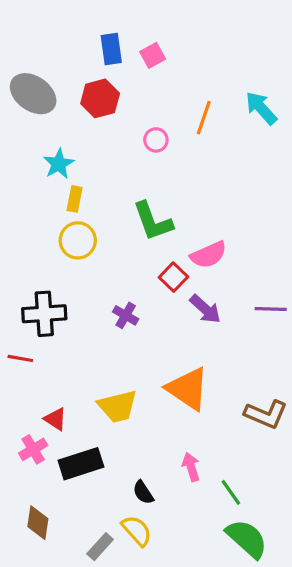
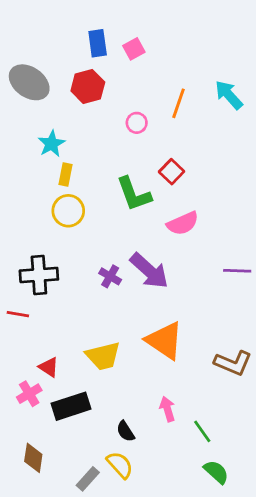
red square: (173, 277) -> (172, 172), moved
purple arrow: (205, 309) -> (149, 271), moved, size x1.4
green semicircle: (247, 539) -> (216, 472), size x0.7

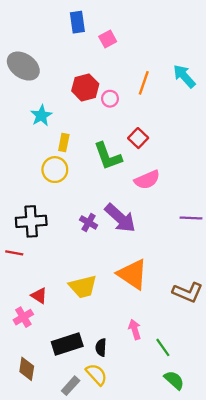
blue rectangle: (98, 43) -> (77, 22), moved
red hexagon: (88, 87) -> (85, 87), moved
yellow rectangle: (65, 174) -> (64, 143), moved
black rectangle: (71, 406) -> (67, 344), moved
black semicircle: (125, 431) -> (101, 347), turned 36

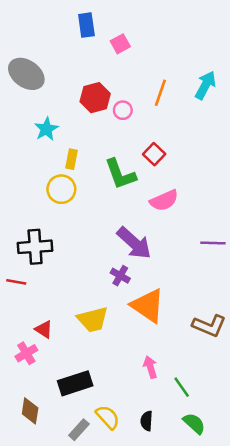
cyan arrow: (184, 76) -> (205, 85), turned 70
purple cross: (89, 222) -> (120, 276), moved
black semicircle: (101, 347) -> (147, 421), moved

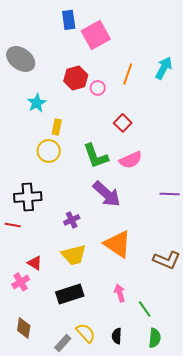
pink square: (120, 44) -> (96, 35), size x1.8
green L-shape: (120, 174) -> (96, 156), moved
purple cross: (120, 276) -> (72, 220), moved, turned 35
black rectangle: (75, 383) -> (70, 294), moved
green semicircle: (194, 423) -> (155, 338), turned 54

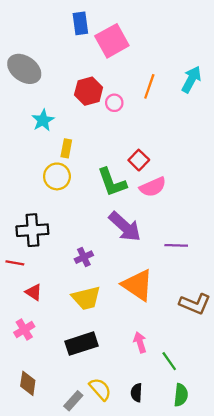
red square: (123, 123) -> (139, 160), moved
purple line: (170, 194) -> (176, 245), moved
red triangle: (35, 263) -> (34, 292), moved

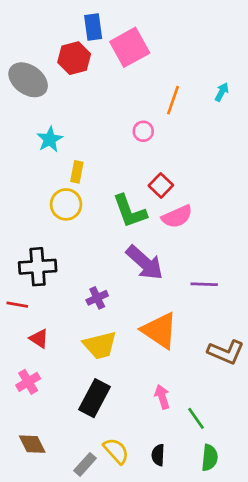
cyan arrow: (191, 79) -> (222, 92), size x0.6
red hexagon: (89, 91) -> (74, 58), moved
pink circle: (114, 103) -> (143, 131), moved
black rectangle: (82, 344) -> (94, 398), turned -44
brown diamond: (28, 383) -> (32, 444), turned -35

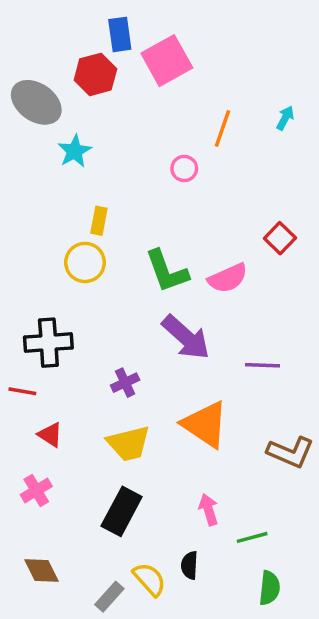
cyan star: (50, 139) -> (75, 151), moved
red square: (161, 185) -> (280, 238), moved
green line: (196, 418) -> (252, 537), turned -70
black semicircle: (158, 455) -> (189, 565), moved

